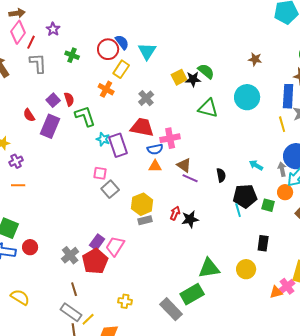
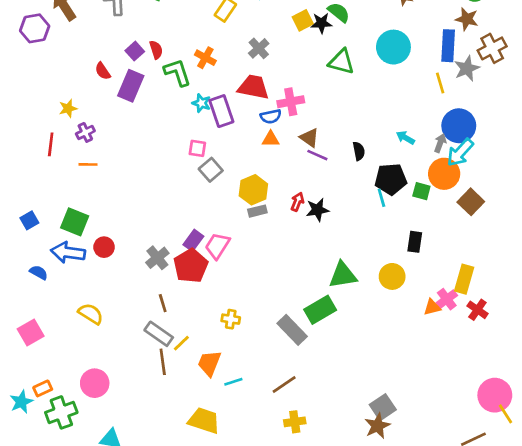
orange cross: (106, 89) -> (205, 58), moved
gray arrow: (282, 169) -> (440, 143), turned 32
orange circle: (285, 192) -> (444, 174), size x1.5

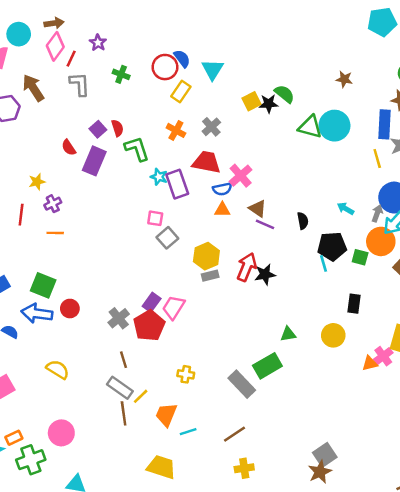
orange cross: (205, 58) -> (176, 130), moved
green triangle: (341, 62) -> (310, 127), moved
pink cross: (291, 102) -> (241, 176), turned -30
red arrow: (297, 202) -> (247, 267), size x1.6
green triangle: (343, 275) -> (288, 334), size x0.6

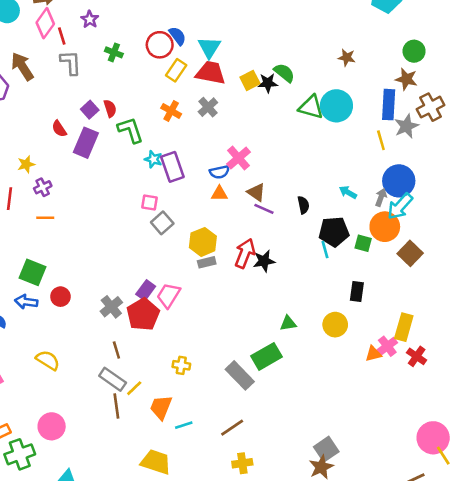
red line: (71, 59) -> (62, 36), turned -42
red trapezoid: (206, 162) -> (211, 73), moved
blue arrow: (37, 313) -> (26, 302), size x0.7

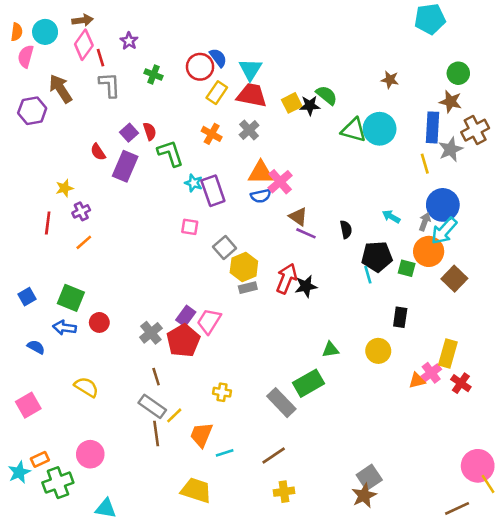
orange triangle: (219, 194) -> (261, 173), moved, size x1.5
orange line: (45, 218) -> (84, 242), turned -42
gray square: (162, 223) -> (225, 248), moved

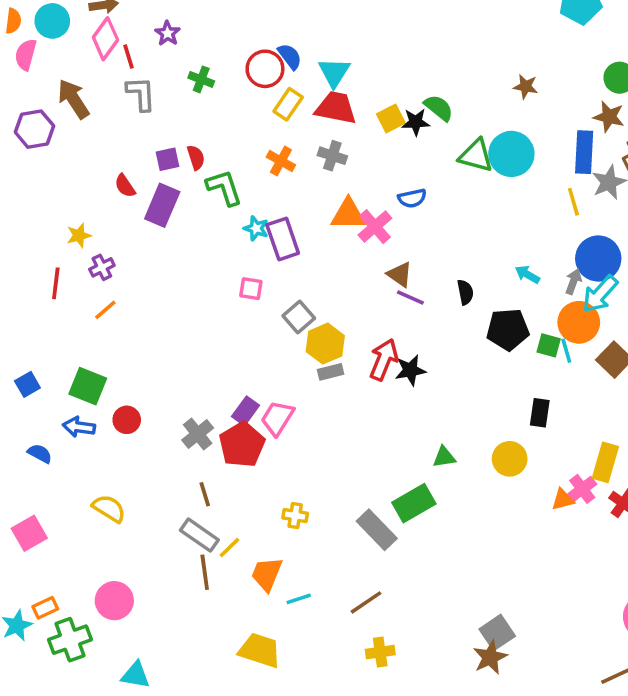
gray cross: (249, 130) -> (332, 156), turned -30
purple square: (129, 133) -> (167, 159), turned 30
blue semicircle: (261, 196) -> (412, 198), moved
cyan line: (368, 275) -> (566, 351), moved

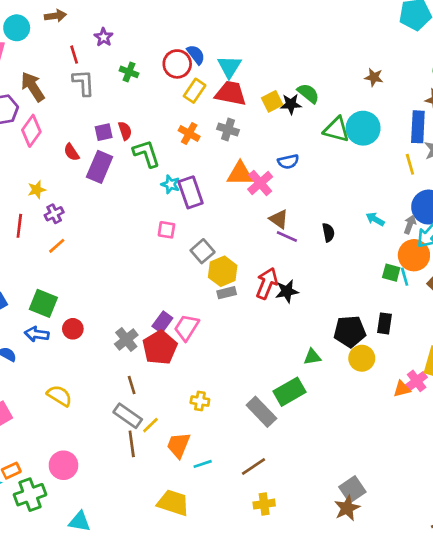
pink diamond: (105, 39) -> (31, 131), moved
black pentagon: (508, 329) -> (350, 331), moved

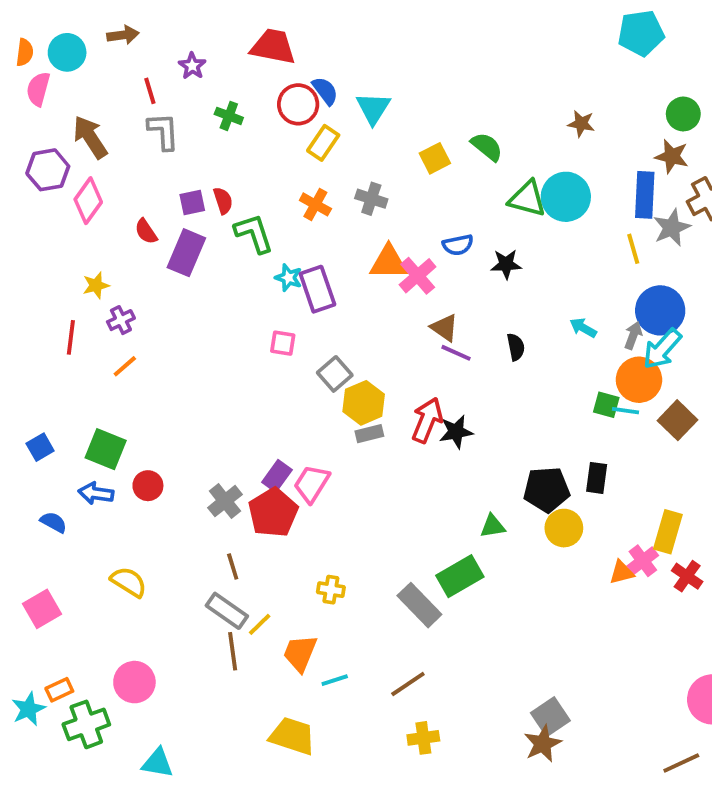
red trapezoid: (231, 93) -> (273, 47), moved
black star: (291, 104) -> (506, 264), moved
cyan line: (405, 277) -> (626, 411), turned -66

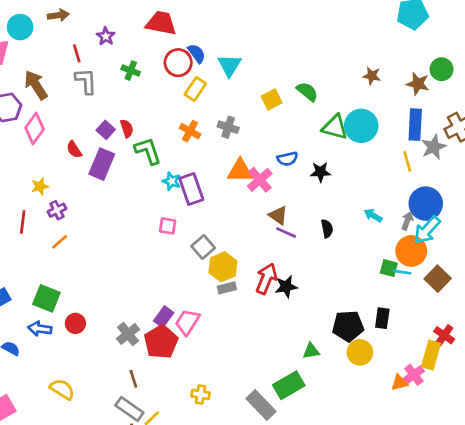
brown star: (672, 156) -> (418, 84), moved
purple square: (192, 203) -> (106, 130), turned -36
red cross: (687, 576) -> (444, 335), moved

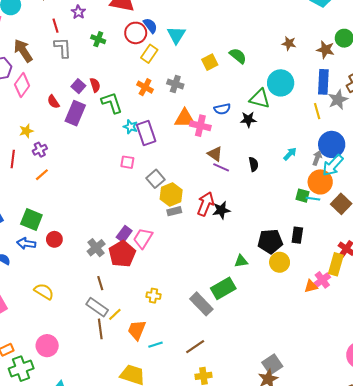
green triangle: (335, 127) -> (260, 99), moved
pink cross: (260, 180) -> (200, 126), turned -36
cyan arrow: (373, 215) -> (290, 154), turned 104

